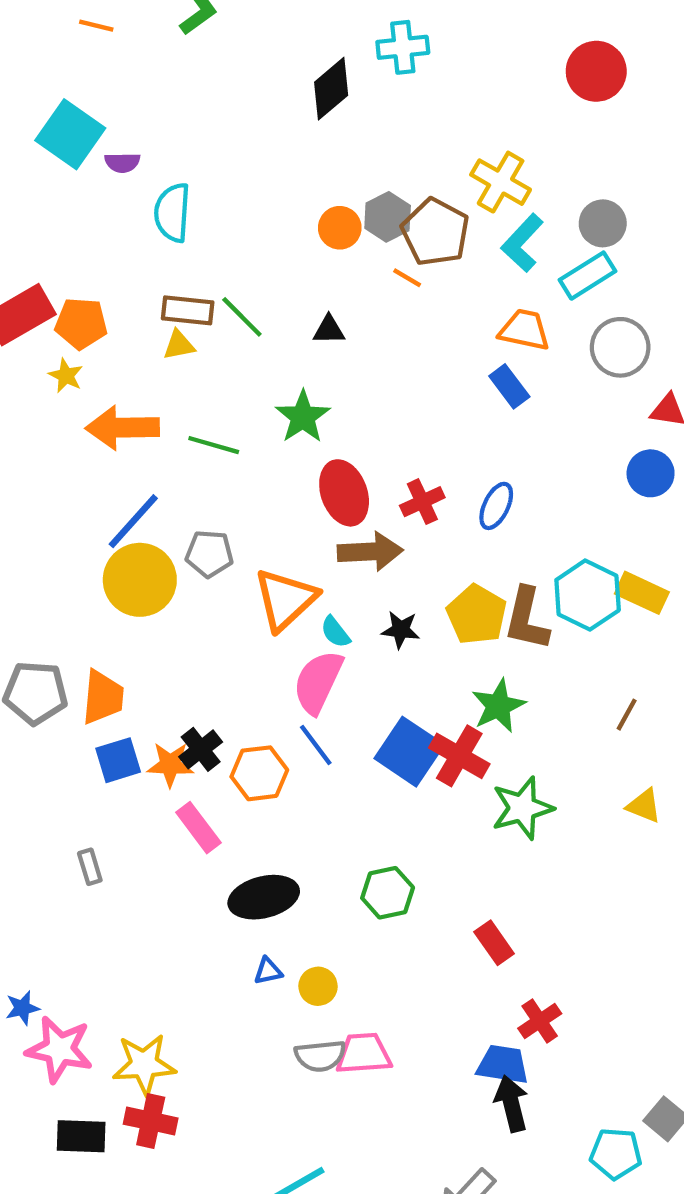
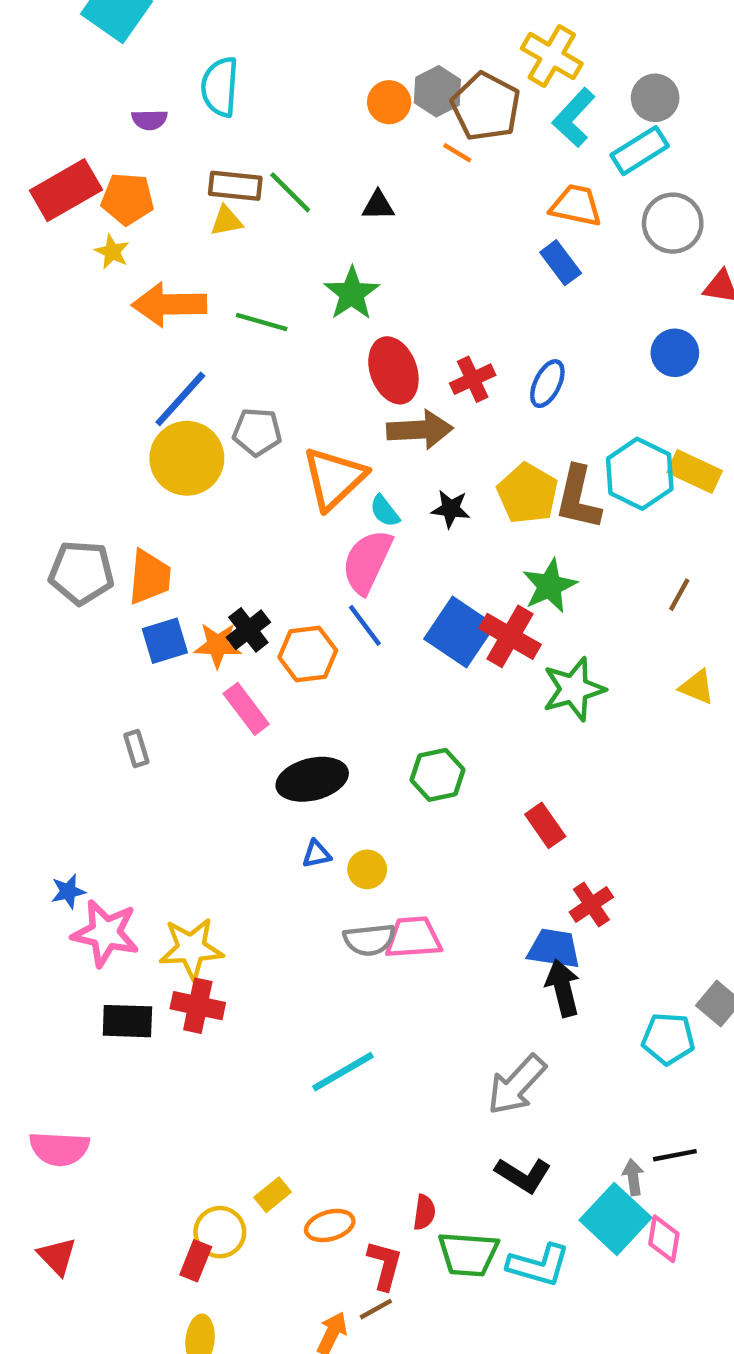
purple semicircle: (122, 163) -> (149, 120), moved
blue circle: (651, 473) -> (675, 353), moved

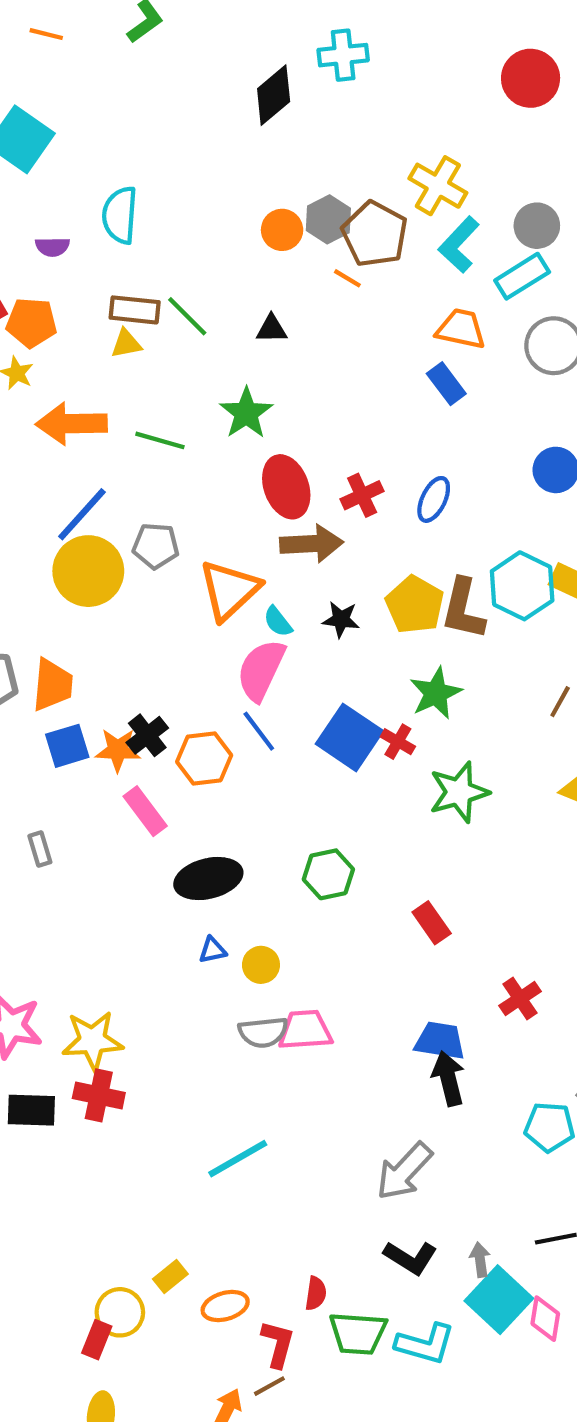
red cross: (510, 636) -> (398, 742), size x0.6
red cross: (591, 905) -> (520, 999), moved
gray arrow: (633, 1177) -> (480, 1260), moved

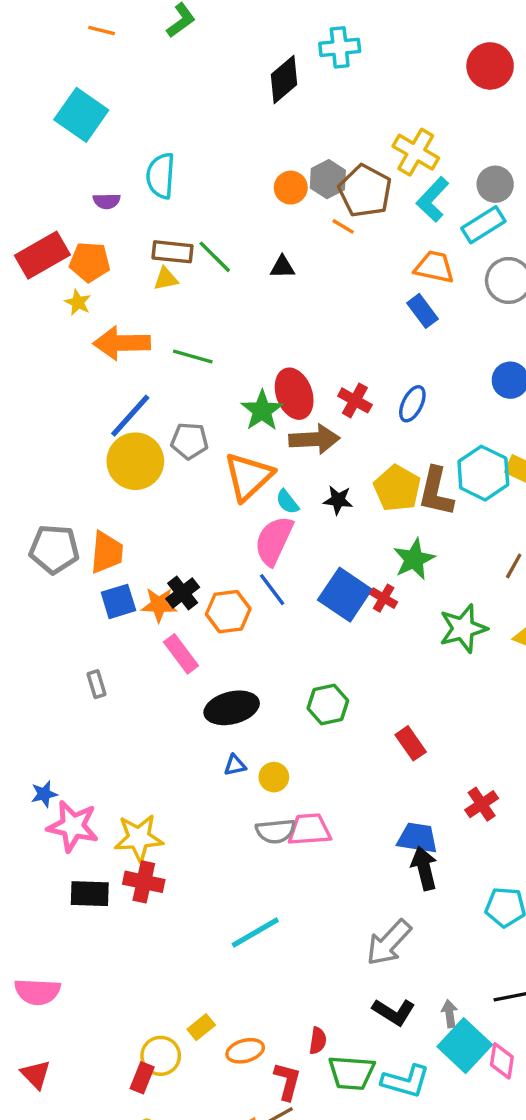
green star: (246, 413) -> (262, 411), moved
red cross: (362, 495) -> (355, 400), turned -36
green star: (459, 792) -> (463, 628), moved

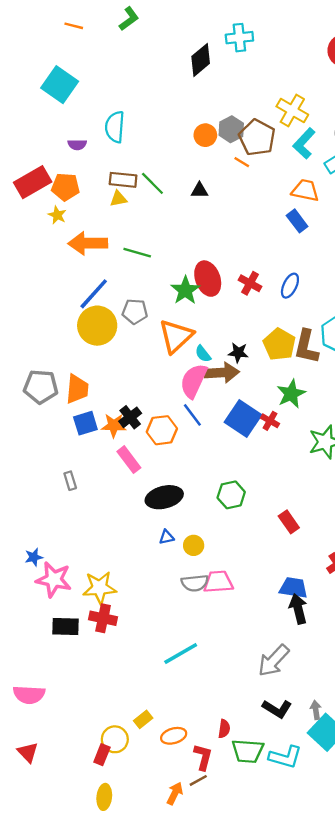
brown arrow: (314, 439) -> (222, 373), moved

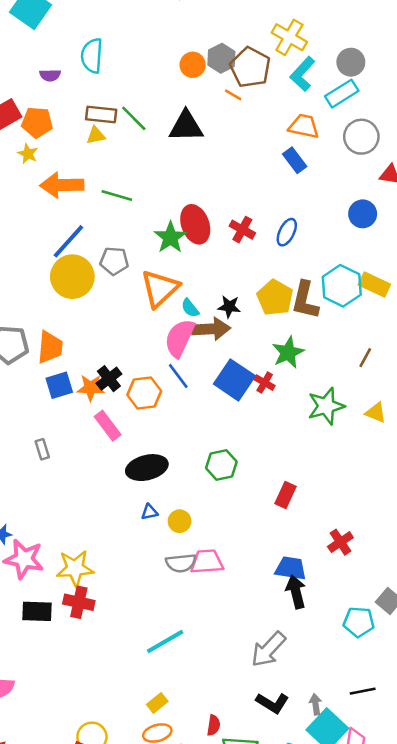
black triangle: (199, 190) -> (186, 126), size x1.8
red rectangle: (289, 522) -> (285, 495), turned 60
yellow rectangle: (143, 719) -> (157, 703), moved

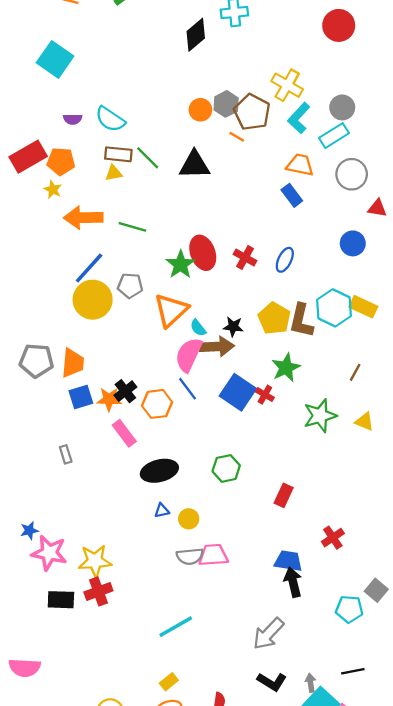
cyan semicircle: (92, 56) -> (110, 119), moved, turned -60
red cross: (79, 602) -> (98, 591), turned -32

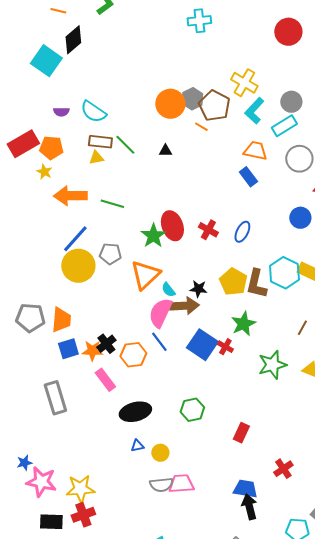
black diamond: (196, 35) -> (73, 40), moved
orange circle: (200, 110) -> (170, 104), size x1.5
black triangle: (195, 165) -> (165, 151), size x0.5
gray rectangle: (66, 454) -> (55, 398), size x2.0

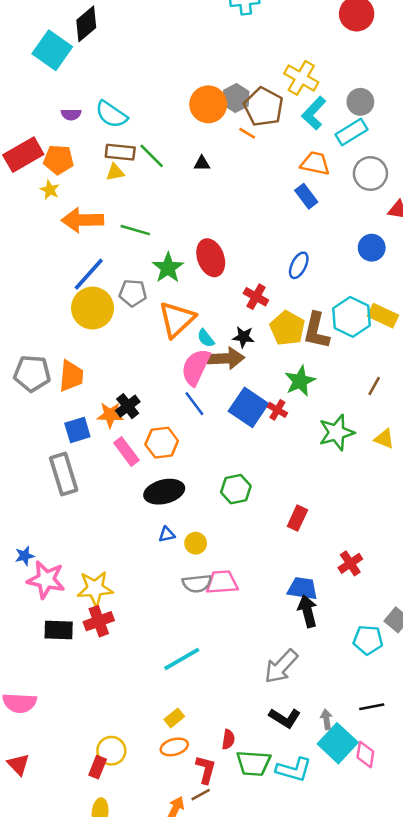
red cross: (208, 230) -> (256, 297), moved
green star: (153, 236) -> (168, 268), moved
blue square: (68, 349) -> (77, 430), moved
orange hexagon: (133, 355) -> (162, 443), moved

